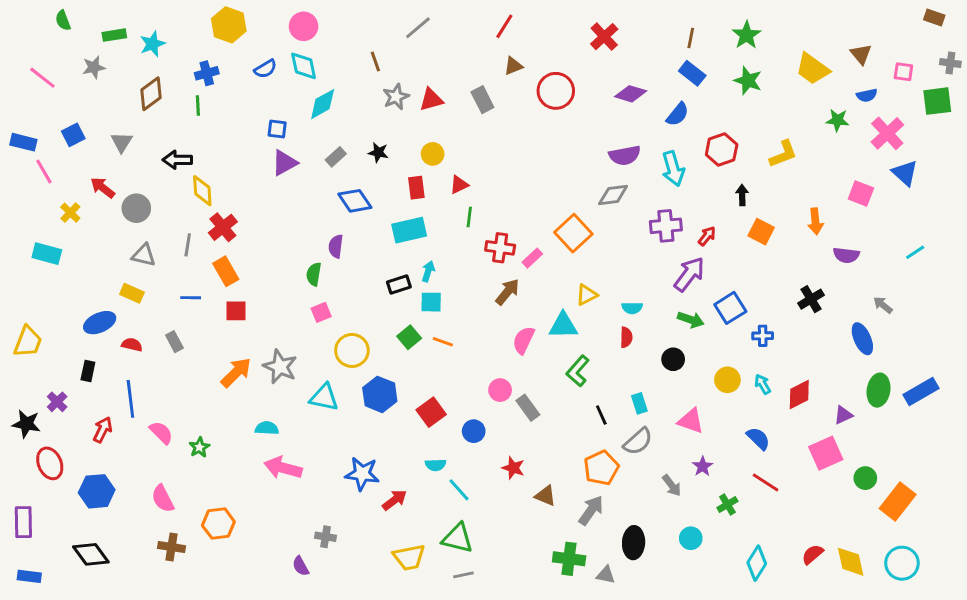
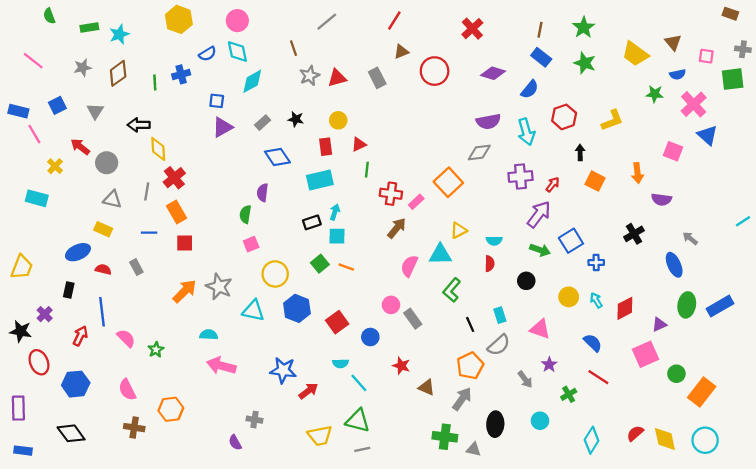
gray star: (94, 67) -> (83, 68), moved
blue cross: (207, 73) -> (181, 74), moved
cyan line: (915, 252) -> (743, 221), moved

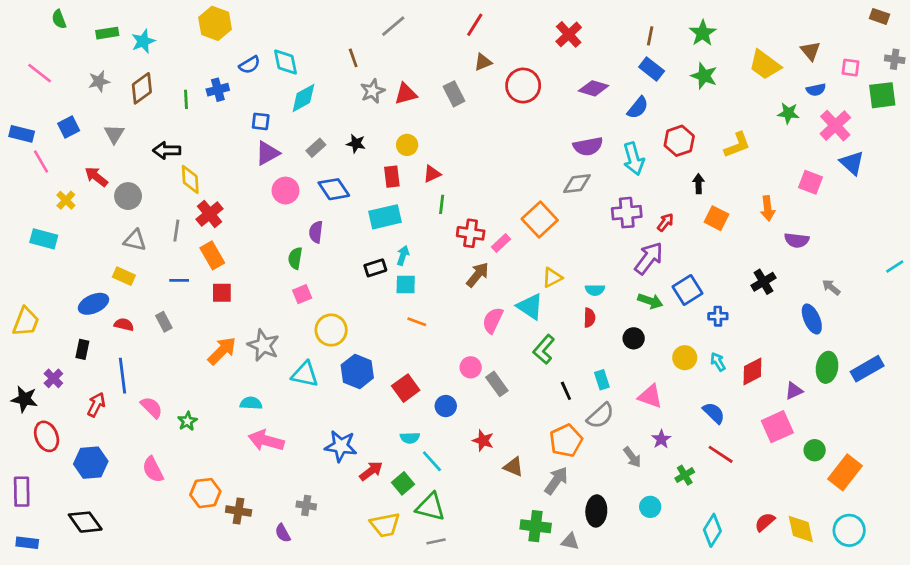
pink circle: (237, 21) -> (286, 191), moved
cyan triangle: (440, 254) -> (530, 307), turned 35
green square: (320, 264) -> (403, 483), moved
brown cross: (134, 428) -> (239, 511), moved

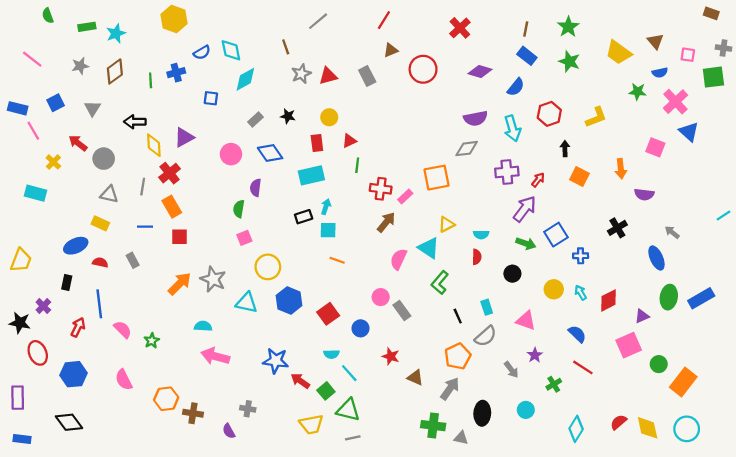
purple triangle: (268, 153) -> (184, 137), moved
orange square: (540, 220) -> (436, 178), turned 32
red arrow: (371, 471) -> (300, 381), turned -108

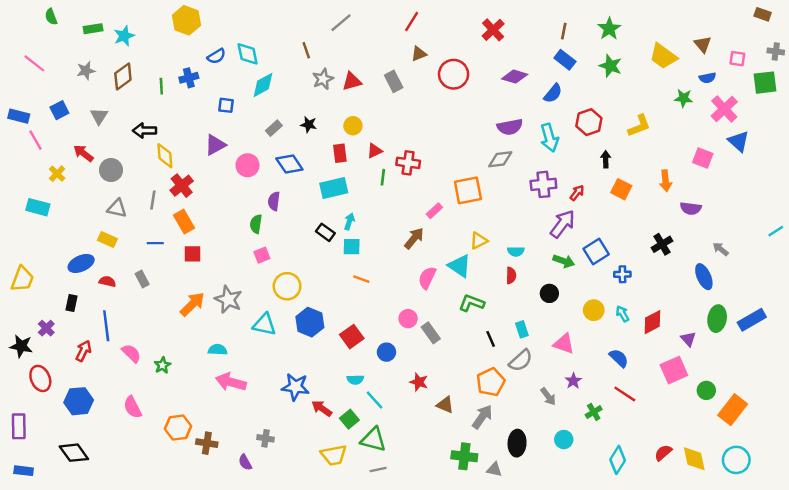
purple triangle: (184, 137) -> (215, 145), moved
red cross: (381, 189) -> (408, 163), moved
black rectangle: (304, 217) -> (325, 232), turned 54
green L-shape: (440, 283) -> (472, 303), turned 70
purple triangle: (642, 316) -> (688, 339), turned -48

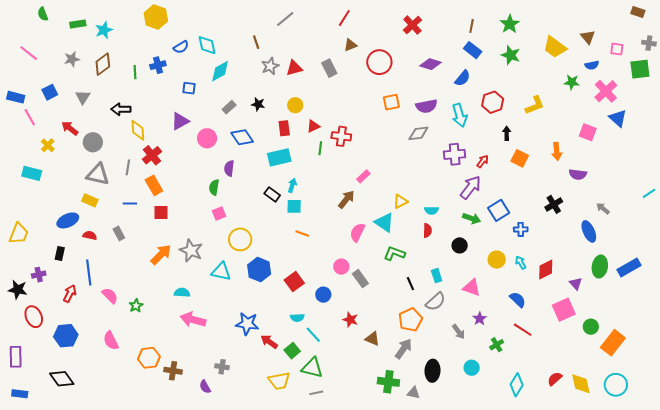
orange square: (468, 190) -> (391, 102), moved, size x0.7
gray triangle: (117, 208) -> (98, 174), size x1.4
purple cross: (46, 328) -> (39, 275), turned 32

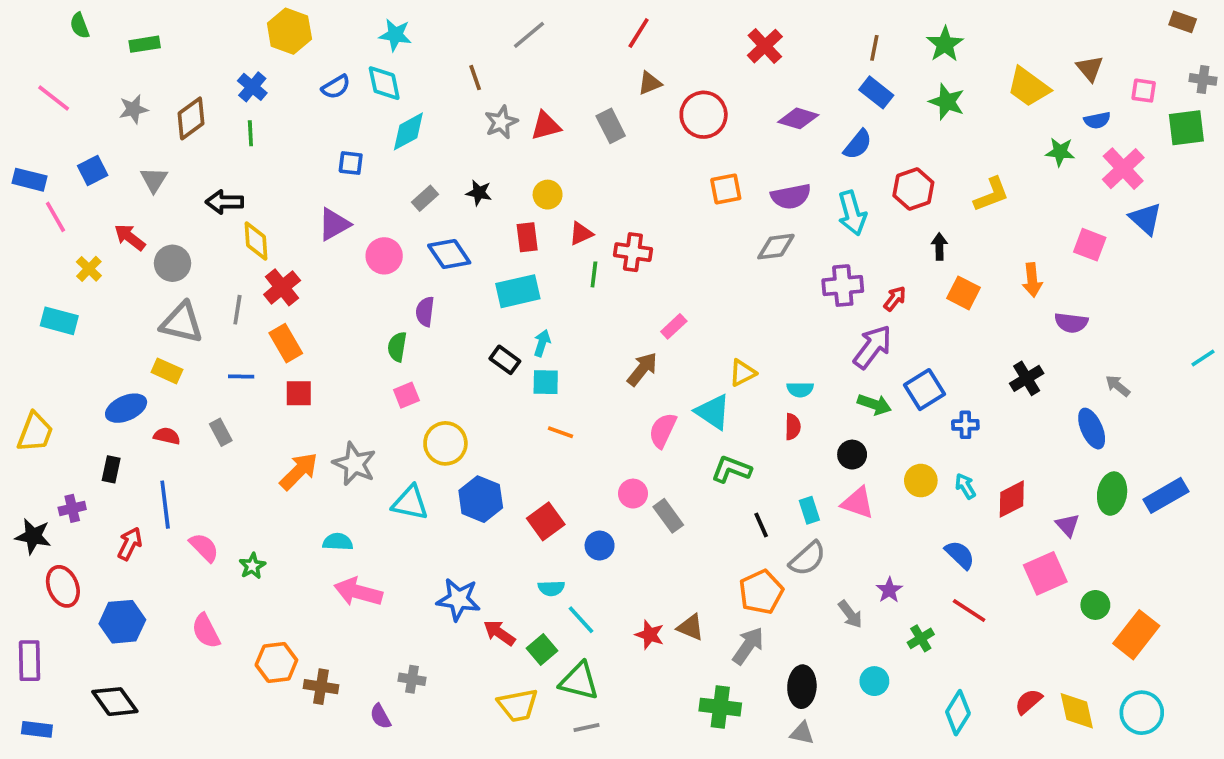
cyan star: (104, 30) -> (395, 35), moved, turned 30
blue cross: (158, 65) -> (252, 87), moved, turned -35
pink triangle: (472, 288) -> (858, 503), moved
red star: (350, 320) -> (650, 635), moved
gray triangle: (413, 393) -> (802, 733), moved

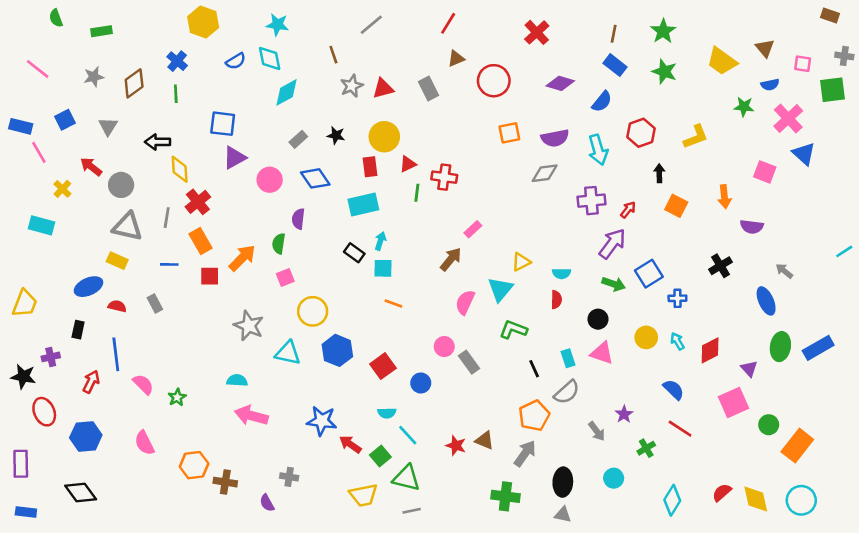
blue square: (351, 163) -> (223, 124), moved, size x1.5
yellow circle: (548, 195) -> (384, 137), size x1.5
cyan triangle: (713, 412) -> (500, 289), turned 36
orange arrow: (299, 471) -> (242, 258), moved

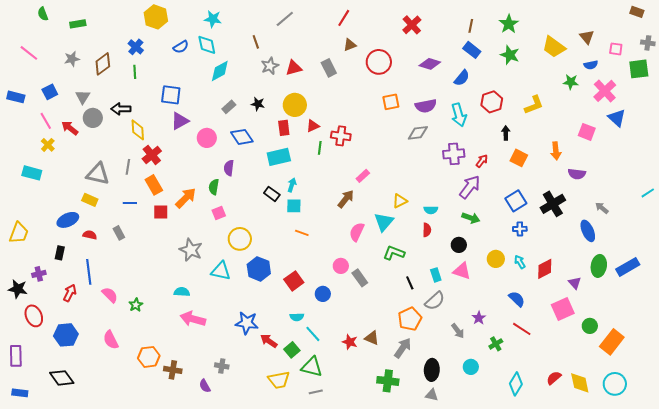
pink line: (39, 152) -> (46, 121), moved
gray circle: (121, 185) -> (93, 118), moved
black cross: (720, 266) -> (553, 204), size x1.4
blue square: (649, 274) -> (516, 201), moved

